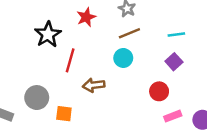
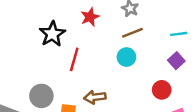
brown arrow: (94, 85) -> (95, 97), moved

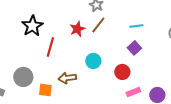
red star: (90, 17) -> (77, 29), moved
brown line: (133, 33) -> (98, 25), turned -30
cyan circle: (126, 57) -> (93, 61), moved

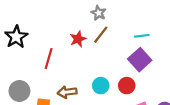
black star: (32, 26) -> (16, 37), moved
purple square: (134, 48) -> (140, 60), size x1.5
cyan circle: (93, 61) -> (101, 86), moved

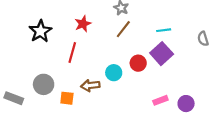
red star: (78, 39) -> (83, 24), moved
cyan circle: (101, 86) -> (114, 73), moved
red circle: (127, 86) -> (138, 63), moved

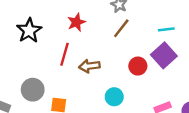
cyan circle: (114, 73) -> (114, 97), moved
brown arrow: (90, 85) -> (89, 66), moved

